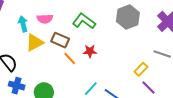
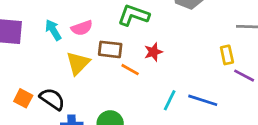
cyan arrow: (23, 24) -> (53, 30), moved
yellow rectangle: (141, 69) -> (227, 55), turned -40

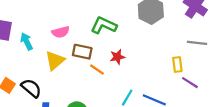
cyan arrow: (53, 30) -> (27, 41), moved

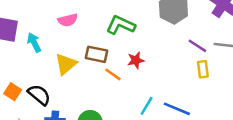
pink semicircle: (61, 32) -> (68, 20), moved
purple line: (190, 83) -> (197, 46), moved

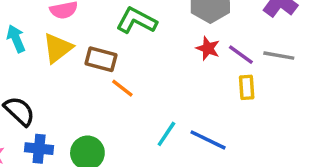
red star: (136, 60) -> (208, 48), moved, turned 30
yellow triangle: (66, 64) -> (58, 48), moved

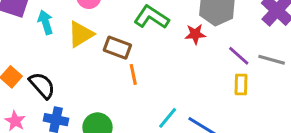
red star: (208, 48) -> (195, 34), moved, turned -30
orange line: (122, 88) -> (133, 74), turned 35

